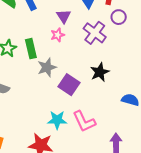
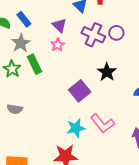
purple circle: (119, 17) -> (116, 33), moved
gray star: (47, 67) -> (21, 43), moved
purple square: (69, 85) -> (80, 91), turned 30

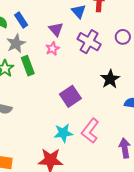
purple circle: (116, 33) -> (123, 37), moved
black star: (107, 72) -> (110, 79), moved
pink L-shape: (102, 124) -> (90, 131), turned 70

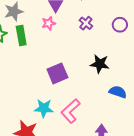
purple cross: (89, 42) -> (86, 23), size x0.6
black star: (110, 79) -> (100, 64), turned 30

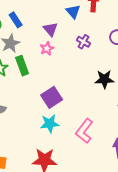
purple square: (57, 73) -> (52, 97), moved
cyan star: (44, 108) -> (50, 124), moved

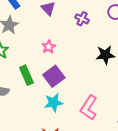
pink star: (47, 49) -> (49, 47), moved
green rectangle: (22, 66) -> (26, 75), moved

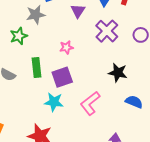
purple cross: (82, 19) -> (107, 31), size x1.6
pink L-shape: (89, 108) -> (90, 103), moved

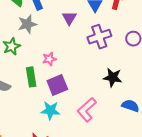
purple cross: (107, 31) -> (99, 37), turned 30
pink star: (66, 47) -> (49, 59), moved

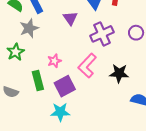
pink L-shape: (87, 110) -> (87, 66), moved

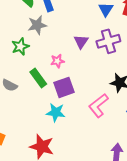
purple triangle: (70, 18) -> (81, 42), moved
pink L-shape: (87, 66) -> (98, 106), moved
green rectangle: (38, 80) -> (38, 78), turned -30

